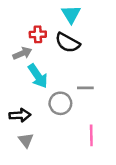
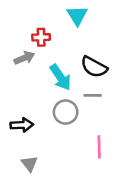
black semicircle: (68, 43) -> (94, 67), moved
cyan arrow: (38, 76) -> (60, 77), moved
gray triangle: (26, 140) -> (29, 164), moved

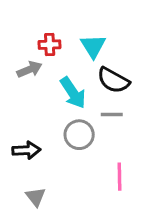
cyan triangle: (77, 15) -> (93, 46), moved

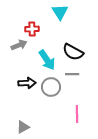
cyan triangle: (93, 46) -> (60, 12), moved
black arrow: (26, 150) -> (27, 83), moved
gray triangle: (36, 197) -> (23, 127), turned 40

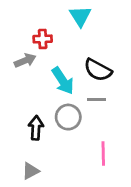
black arrow: (27, 83) -> (36, 128), moved, turned -84

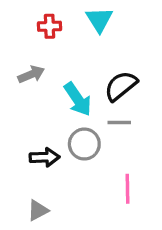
red cross: (43, 39) -> (49, 26), moved
black semicircle: (98, 70) -> (121, 86), turned 112
black arrow: (36, 128) -> (45, 157), turned 85

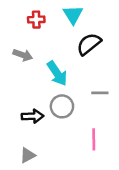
gray arrow: (31, 74) -> (23, 55), turned 42
black semicircle: (121, 86) -> (89, 44), moved
gray line: (119, 122) -> (100, 93), moved

